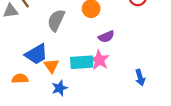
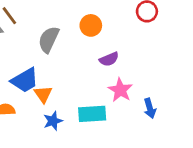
pink star: (99, 60) -> (120, 90), moved
cyan rectangle: (82, 62) -> (92, 114), moved

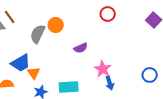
orange circle: (91, 25) -> (56, 25), moved
pink star: (120, 90) -> (103, 69), moved

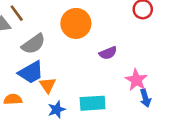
orange circle: (56, 25) -> (76, 23), size x1.5
gray semicircle: (38, 34) -> (33, 44), moved, turned -150

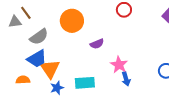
orange triangle: (48, 85) -> (50, 69), size x1.5

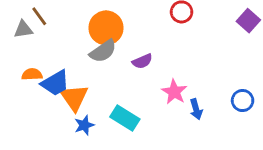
gray semicircle: (39, 37) -> (103, 51), moved
blue arrow: (126, 79) -> (196, 109), moved
orange semicircle: (23, 80) -> (32, 74), moved
cyan rectangle: (85, 83) -> (125, 118), turned 36

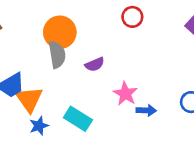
gray semicircle: (103, 51) -> (57, 55), turned -64
blue arrow: (196, 109) -> (146, 110), turned -72

